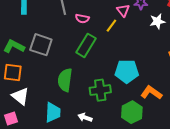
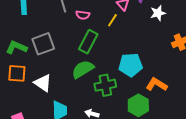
gray square: (41, 45) -> (43, 44), turned -35
green semicircle: (65, 80) -> (83, 69), moved, turned 55
white triangle: (20, 96) -> (43, 83), moved

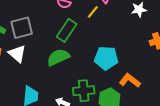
white triangle: (43, 83) -> (17, 54), moved
green cross: (105, 85) -> (84, 91), moved

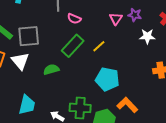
yellow line: (93, 12) -> (99, 46), moved
green semicircle: (58, 57) -> (51, 69), moved, size x0.7

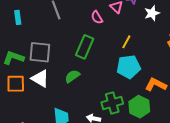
pink semicircle: (74, 19) -> (97, 17), moved, turned 56
gray square: (29, 36) -> (40, 52), turned 30
yellow line: (99, 46) -> (126, 42), moved

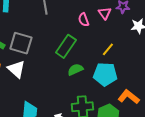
green semicircle: (72, 76) -> (75, 70), moved

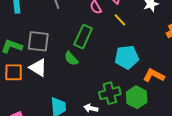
yellow line: (108, 49) -> (120, 20), moved, turned -72
green semicircle: (75, 70) -> (71, 59), moved, turned -98

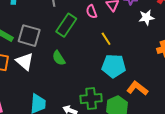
yellow line: (120, 20) -> (106, 39), moved
green rectangle: (83, 37) -> (66, 25), moved

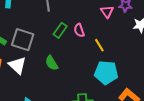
pink semicircle: (91, 12) -> (79, 30), moved
green rectangle: (66, 25) -> (60, 30), size x0.7

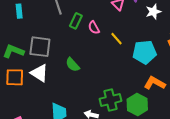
green rectangle: (60, 30) -> (76, 21), moved
cyan pentagon: (106, 73) -> (145, 52), moved

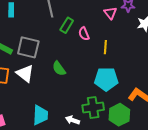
yellow line: (117, 39) -> (105, 47), turned 40
cyan pentagon: (145, 52) -> (106, 79), moved

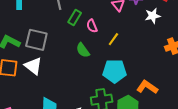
yellow line: (105, 47) -> (113, 39), turned 32
green semicircle: (59, 68) -> (83, 50), moved

